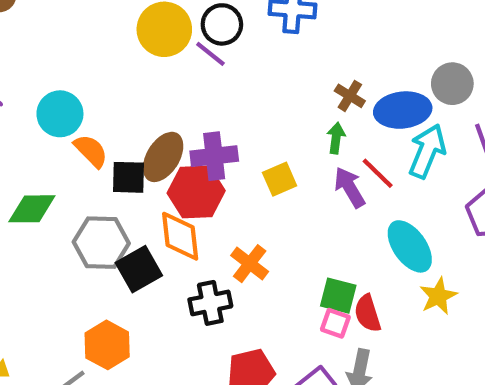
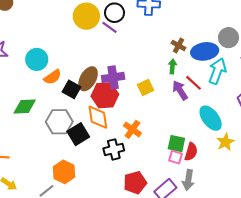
orange semicircle: (91, 151) -> (53, 77), turned 102
black square: (129, 177) -> (71, 89), turned 30
red semicircle: (368, 313) -> (191, 152), turned -144

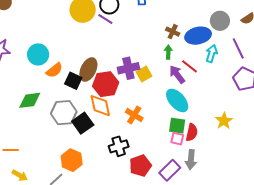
cyan arrow: (217, 71) -> (212, 54), size x0.7
purple cross: (113, 77) -> (128, 68), moved
cyan ellipse: (211, 118) -> (177, 100), moved
black cross: (114, 149) -> (119, 146), moved

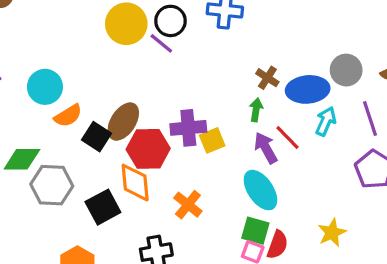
gray hexagon: (64, 113) -> (52, 185), moved

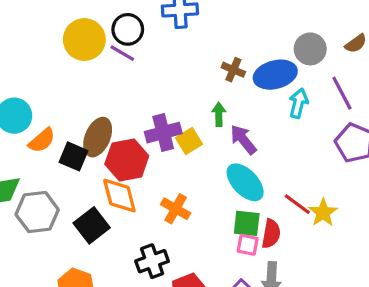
green arrow: (256, 110) -> (219, 114), moved
red line: (287, 137) -> (297, 204), moved

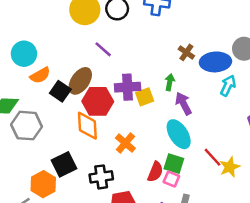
purple line: (122, 53) -> (103, 49), moved
black square: (92, 225) -> (64, 164), moved
red semicircle: (271, 234) -> (155, 172), moved

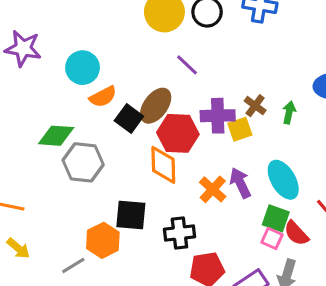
brown cross: (186, 52) -> (255, 106), moved
green arrow: (170, 82) -> (289, 112), moved
purple arrow: (183, 104) -> (240, 183), moved
black square: (64, 164) -> (131, 215), turned 30
red semicircle: (155, 172) -> (296, 233), moved, turned 114

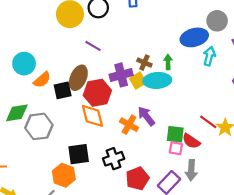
black square: (129, 119) -> (63, 90), turned -36
cyan ellipse: (283, 180) -> (157, 80), moved, turned -50

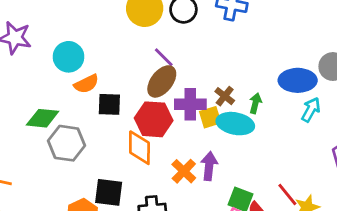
brown ellipse: (78, 78) -> (162, 81), moved
purple arrow: (146, 116) -> (209, 166), turned 30

